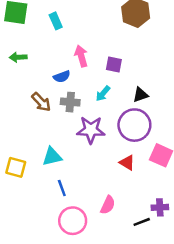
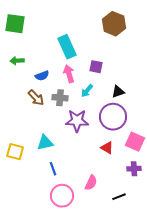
cyan rectangle: (56, 21) -> (67, 47), moved, size x1.6
pink arrow: (81, 56) -> (69, 74), moved
blue semicircle: (62, 77) -> (42, 76), moved
purple cross: (160, 207) -> (134, 169), moved

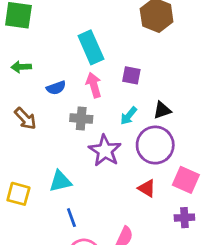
cyan arrow: (87, 91) -> (129, 116), moved
brown arrow: (36, 98) -> (25, 119), moved
purple star: (77, 121) -> (105, 151), turned 30

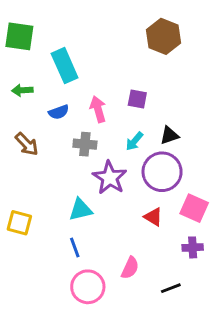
cyan rectangle: (91, 47) -> (65, 66), moved
cyan triangle: (60, 181) -> (81, 210), moved

